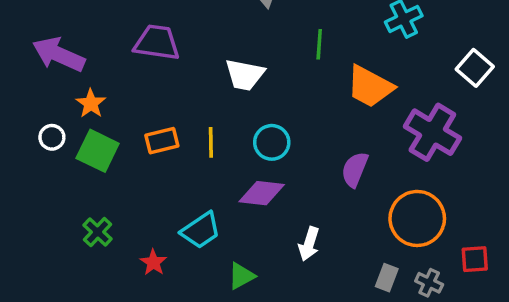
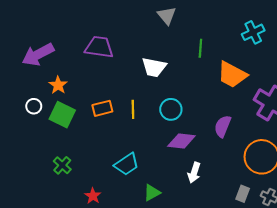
purple arrow: (59, 54) -> (38, 55), turned -52
purple diamond: (262, 193) -> (181, 141), moved
red star: (153, 262) -> (93, 196), moved

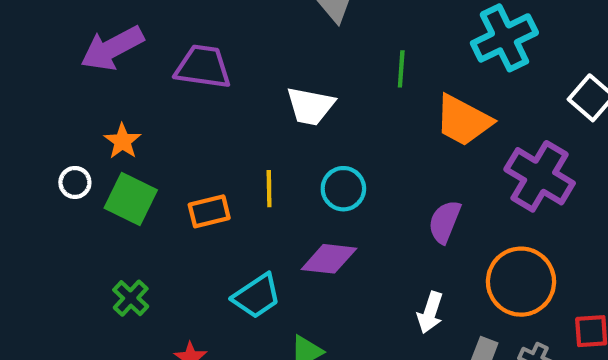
cyan cross: (253, 32) -> (504, 38), size x1.4
purple arrow: (38, 55) -> (112, 48), moved
orange rectangle: (102, 108) -> (209, 211), moved
purple diamond: (181, 141) -> (329, 259), moved
white arrow: (194, 173) -> (430, 313), moved

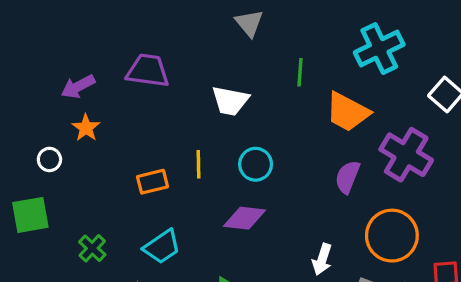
purple arrow: (112, 48) -> (78, 87), moved, size x0.7
green square: (131, 199) -> (30, 215), moved, turned -36
purple semicircle: (445, 222) -> (348, 177), moved
cyan trapezoid: (257, 296) -> (162, 247), moved

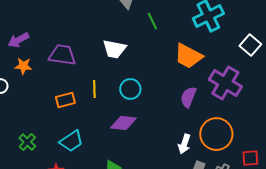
purple trapezoid: (148, 71) -> (62, 55), moved
green line: (300, 72) -> (152, 21), moved, turned -30
orange star: (86, 128) -> (23, 66), turned -30
white arrow: (322, 259) -> (184, 144), moved

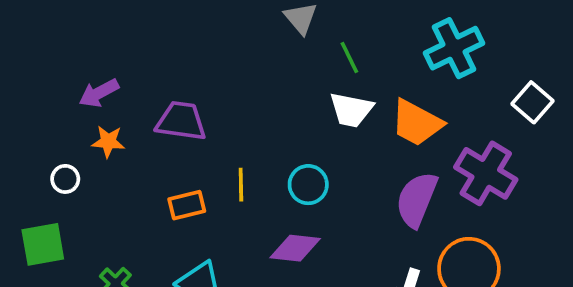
white trapezoid: (114, 49) -> (351, 110), moved
purple semicircle: (188, 97) -> (417, 200), size x1.4

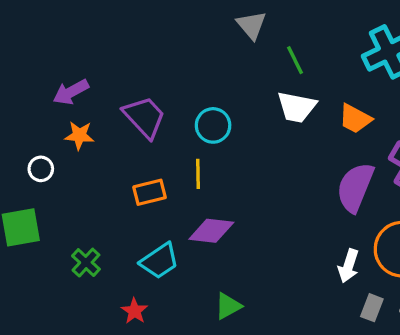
purple trapezoid: (181, 121) -> (144, 117), turned 39
orange trapezoid: (417, 123) -> (355, 119), size x0.7
cyan circle: (308, 185) -> (213, 125), moved
purple diamond: (295, 248) -> (211, 231), moved

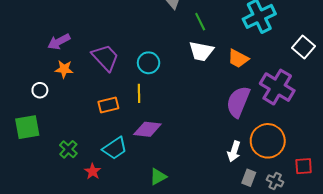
red star: (134, 311) -> (93, 171), moved

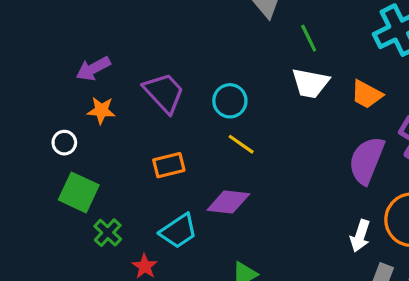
yellow line: (139, 93) -> (241, 144), moved, turned -54
green square: (27, 127) -> (79, 192), moved, turned 35

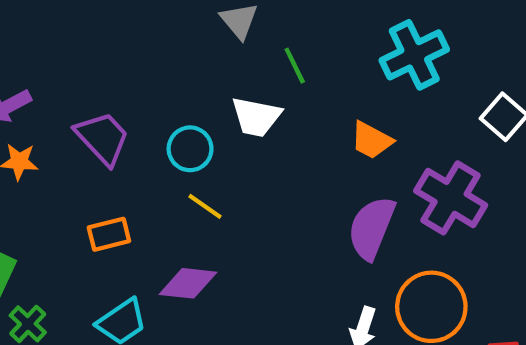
white trapezoid: (310, 83) -> (256, 117), moved

